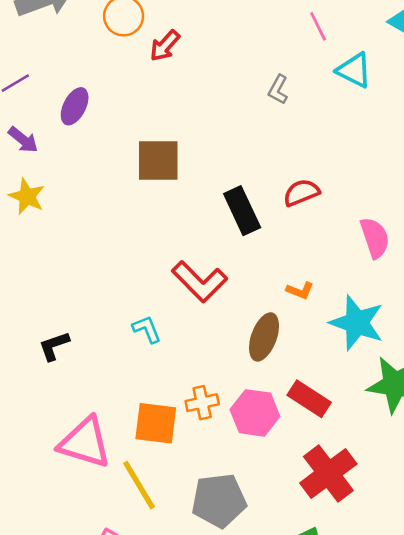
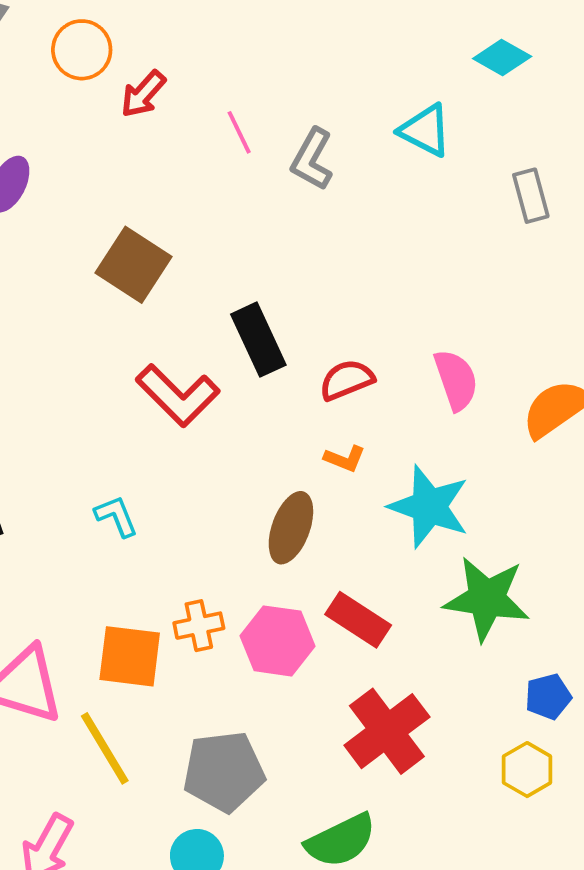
pink line: (318, 26) -> (239, 132), moved
gray L-shape: (278, 90) -> (312, 159), size x1.4
brown square: (158, 160) -> (134, 265), turned 33
red semicircle: (301, 193) -> (347, 380), moved
red L-shape: (200, 282) -> (178, 395), moved

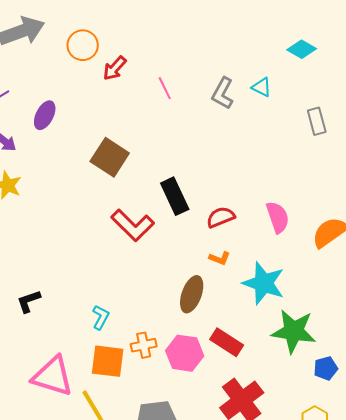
cyan triangle: (425, 130) -> (262, 87), size x0.7
gray L-shape: (312, 159) -> (223, 93), moved
cyan L-shape: (116, 516) -> (101, 317), moved, turned 50
blue pentagon: (548, 697) -> (326, 368), moved

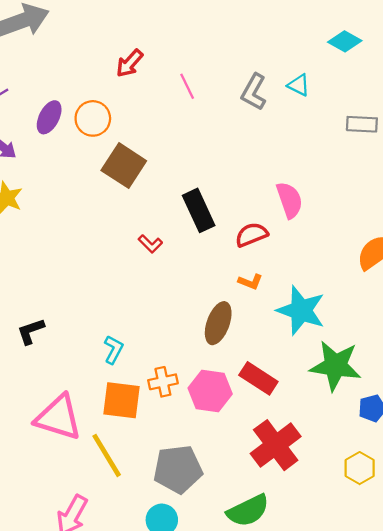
orange circle: (83, 45) -> (93, 118), moved
gray rectangle: (317, 121) -> (362, 124), turned -72
pink semicircle: (278, 217) -> (289, 200), moved
red L-shape: (133, 225) -> (150, 244), size x0.5

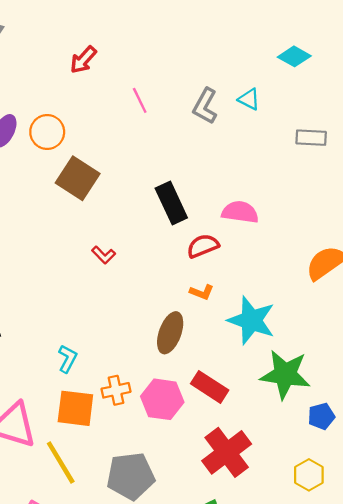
red arrow: (130, 63) -> (83, 60), moved
pink semicircle: (289, 200) -> (240, 212), turned -63
black rectangle: (199, 210) -> (171, 203), moved

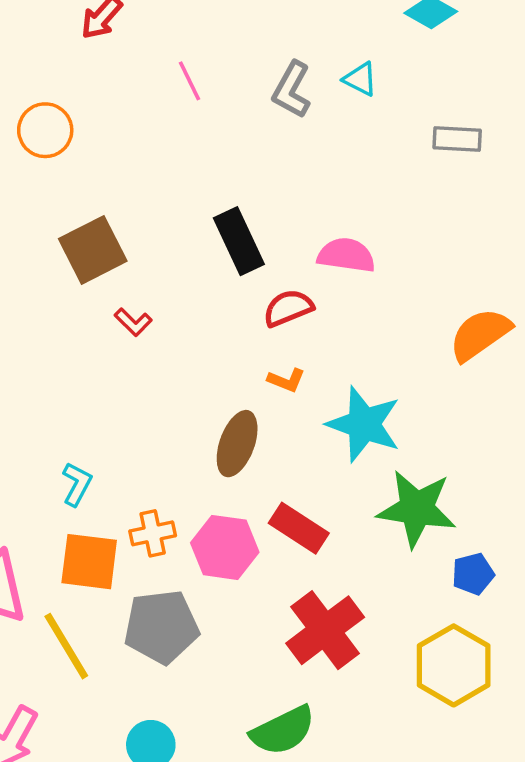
brown square: (78, 178) -> (93, 250), moved, turned 30
yellow hexagon: (309, 475) -> (454, 665), size x1.6
gray pentagon: (131, 476) -> (161, 627), moved

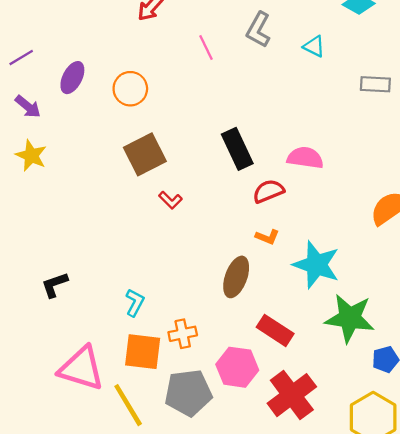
gray L-shape: (292, 90) -> (258, 30), moved
orange circle: (45, 130) -> (130, 89), moved
pink hexagon: (225, 547) -> (237, 367), moved

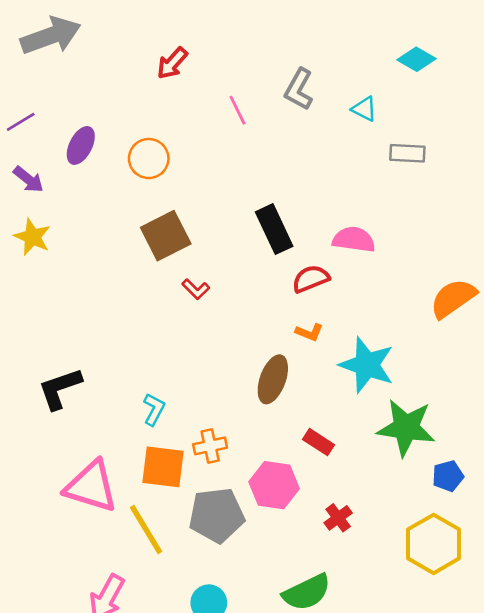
gray rectangle: (375, 84) -> (407, 153), moved
black L-shape: (55, 285) -> (60, 388), size x1.4
red rectangle: (275, 330) -> (319, 442), size x0.7
red cross: (292, 395) -> (338, 518), size x0.5

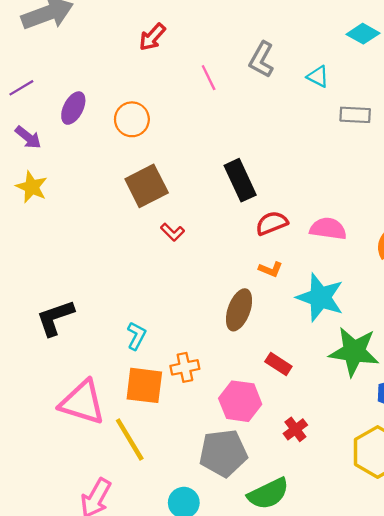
pink semicircle: (354, 240) -> (328, 229), moved
gray pentagon: (217, 515) -> (223, 453), moved

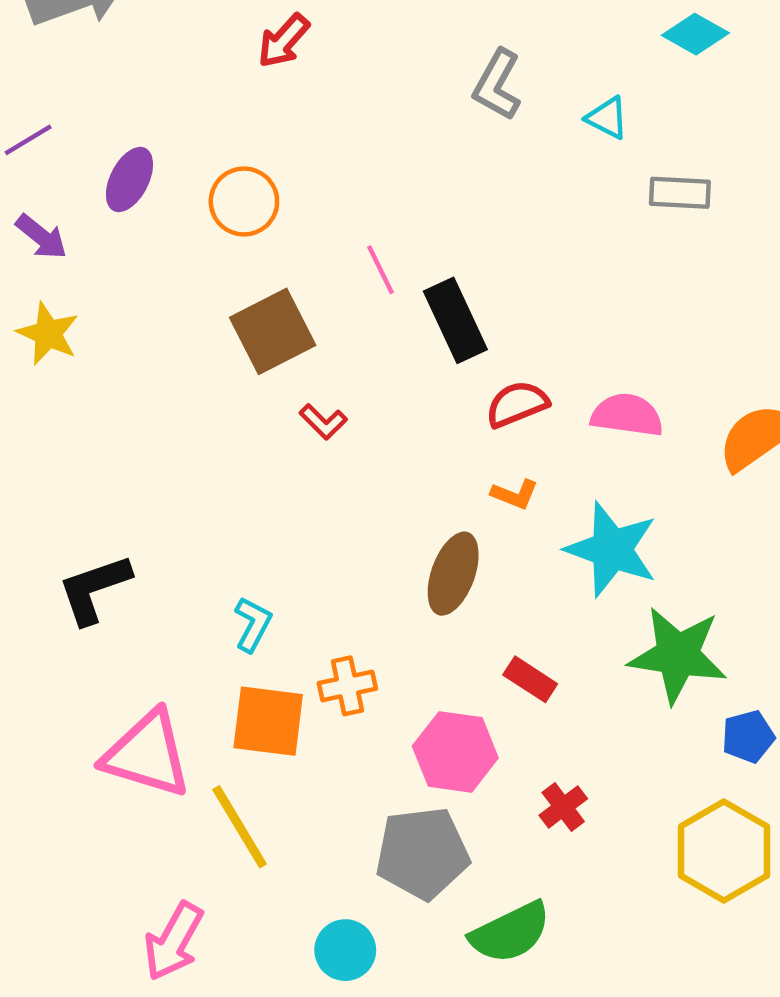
pink line: (209, 78) -> (380, 270), moved

